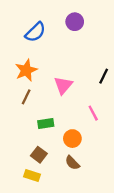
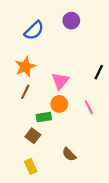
orange circle: (72, 139) -> (59, 104), moved
brown square: (39, 155) -> (33, 136), moved
yellow rectangle: (32, 176) -> (31, 166), turned 48

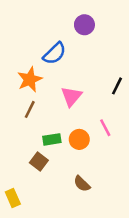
blue semicircle: (34, 30) -> (54, 53), moved
orange circle: (59, 104) -> (79, 139), moved
yellow rectangle: (31, 166) -> (13, 198), moved

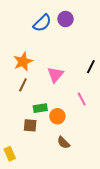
blue semicircle: (54, 53) -> (42, 23), moved
orange circle: (79, 139) -> (57, 116), moved
brown square: (39, 162) -> (30, 125), turned -32

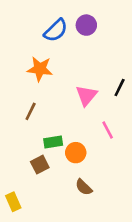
orange star: (23, 62) -> (40, 69), moved, turned 30
pink triangle: (55, 75) -> (86, 95), moved
brown square: (30, 125) -> (40, 165), turned -32

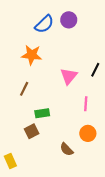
pink line: (108, 130) -> (86, 104), turned 32
orange circle: (76, 153) -> (88, 133), moved

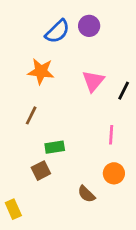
pink triangle: (69, 76) -> (93, 81), moved

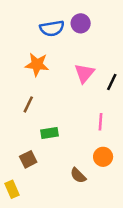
blue semicircle: (57, 31) -> (52, 28), turned 35
brown square: (41, 171) -> (28, 159), moved

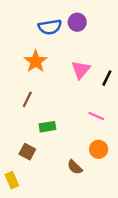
orange star: (37, 65) -> (36, 61), turned 30
pink line: (101, 122) -> (96, 116), turned -70
brown square: (28, 159) -> (27, 152), turned -35

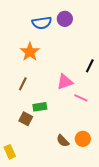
pink triangle: (81, 70) -> (65, 82), moved, turned 30
orange circle: (99, 149) -> (83, 139), moved
brown square: (27, 152) -> (26, 119), moved

